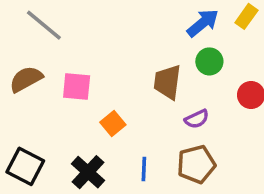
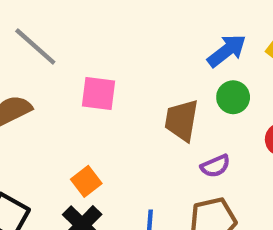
pink square: (77, 86) -> (99, 93), moved
orange square: (113, 123) -> (86, 181), moved

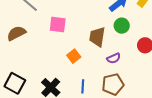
orange square: (86, 181) -> (74, 56), moved

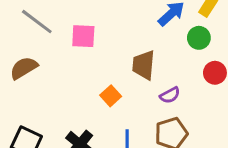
pink square: (58, 25) -> (83, 36), moved
green circle: (122, 26) -> (199, 38), moved

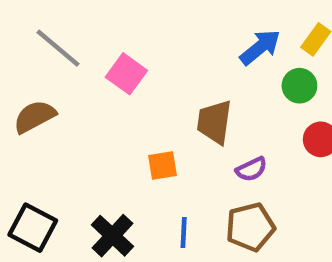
pink square: (83, 36) -> (126, 74), turned 30
orange square: (111, 96) -> (163, 165), turned 30

